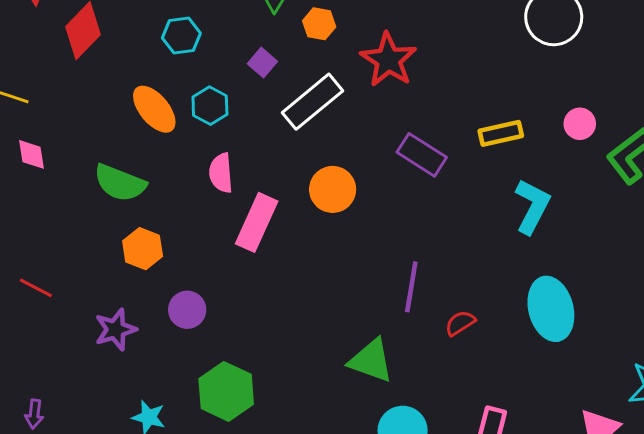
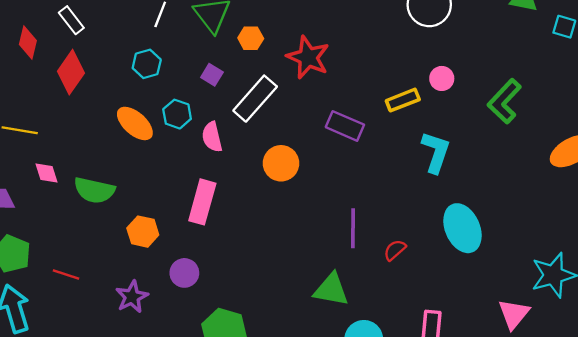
pink circle: (580, 124) -> (442, 78), moved
pink semicircle: (221, 173) -> (212, 137), moved
green semicircle: (120, 183) -> (94, 190), moved
pink rectangle: (257, 222) -> (202, 202), moved

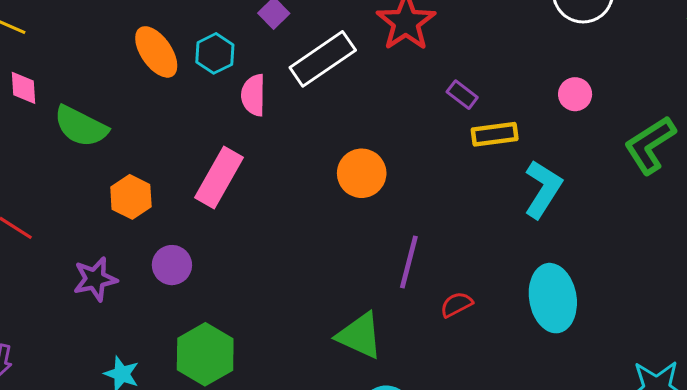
yellow rectangle: (403, 100) -> (495, 134), moved
purple rectangle: (345, 126) -> (462, 95), moved, size x0.6
orange circle: (281, 163) -> (362, 173), moved

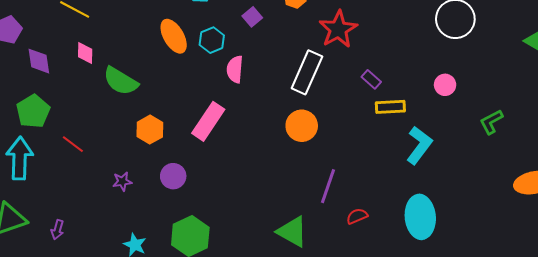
white rectangle: (323, 59) -> (307, 72), moved, turned -36
green L-shape: (650, 145) -> (491, 122), size x0.7
purple star: (95, 279) -> (122, 181), size x0.7

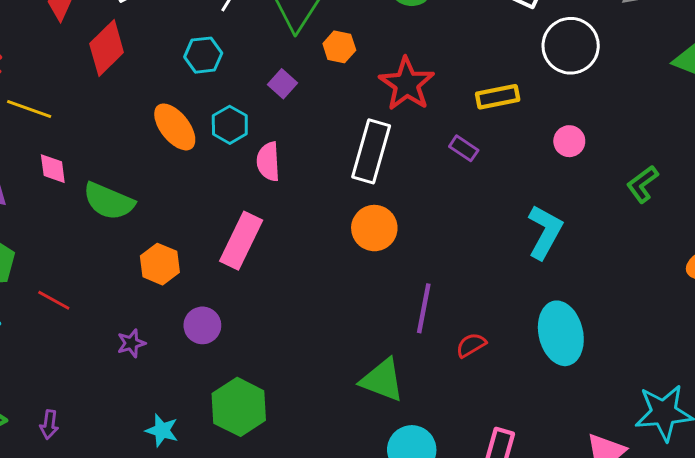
yellow rectangle: (390, 107) -> (498, 97), moved

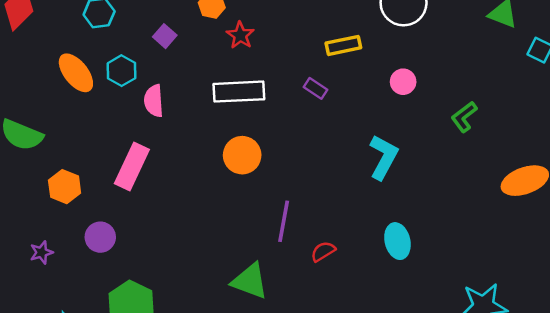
red star: (407, 84) -> (240, 35), moved, size x0.6
white rectangle: (371, 151) -> (239, 92), turned 72
cyan ellipse: (561, 333) -> (397, 241), size x0.7

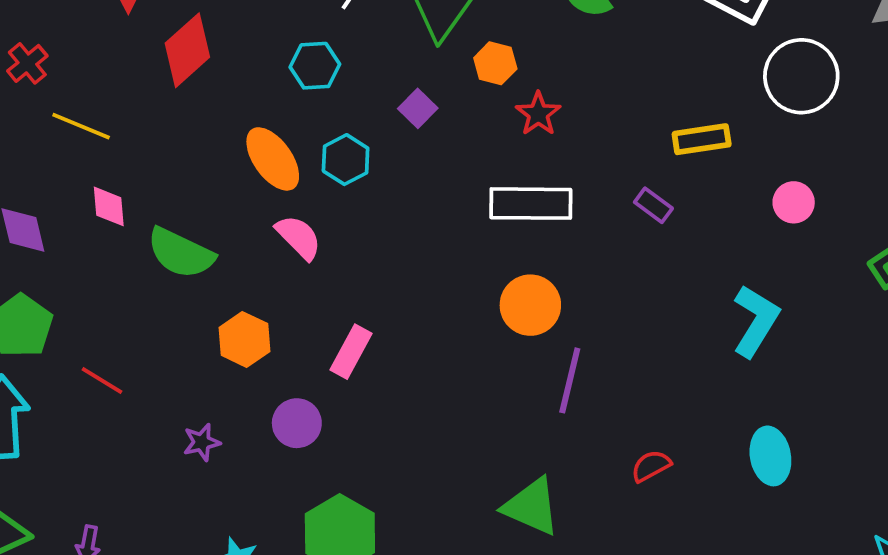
pink semicircle: (154, 101) -> (299, 237), moved, turned 136
pink rectangle: (132, 167) -> (351, 352), moved, size x0.7
purple line: (284, 221) -> (570, 380), moved

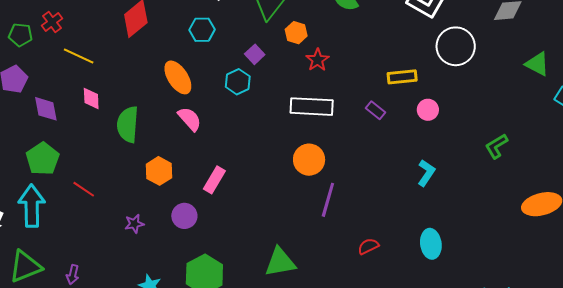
cyan hexagon: (346, 160) -> (238, 82), moved
pink circle: (794, 202) -> (428, 110), moved
green semicircle: (181, 253) -> (128, 124), turned 66
cyan L-shape: (756, 321) -> (426, 173), size x0.7
green triangle: (531, 507) -> (280, 262), moved, turned -36

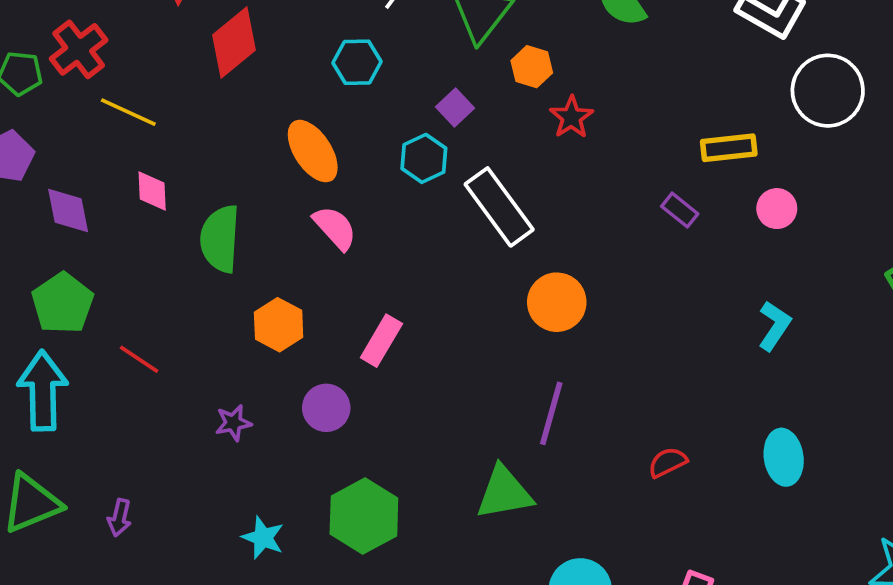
red cross: (52, 22) -> (79, 49), size x1.4
white rectangle: (312, 107) -> (499, 207), moved, turned 51
purple line: (328, 200) -> (551, 413), moved

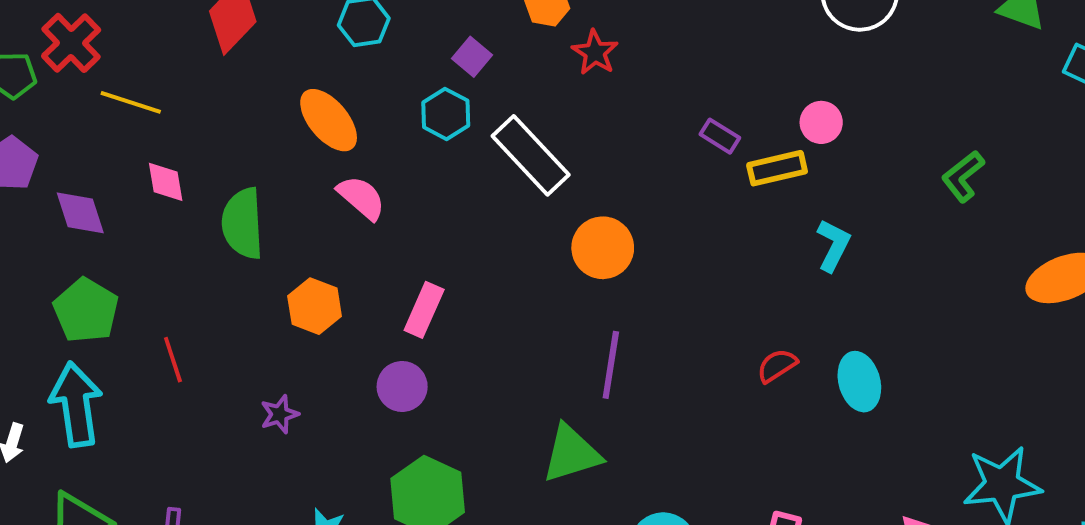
yellow rectangle: (729, 148) -> (777, 168), moved
red line: (139, 359) -> (173, 360), turned 45
purple circle: (326, 408) -> (402, 386), moved
red semicircle: (668, 462) -> (777, 366), moved

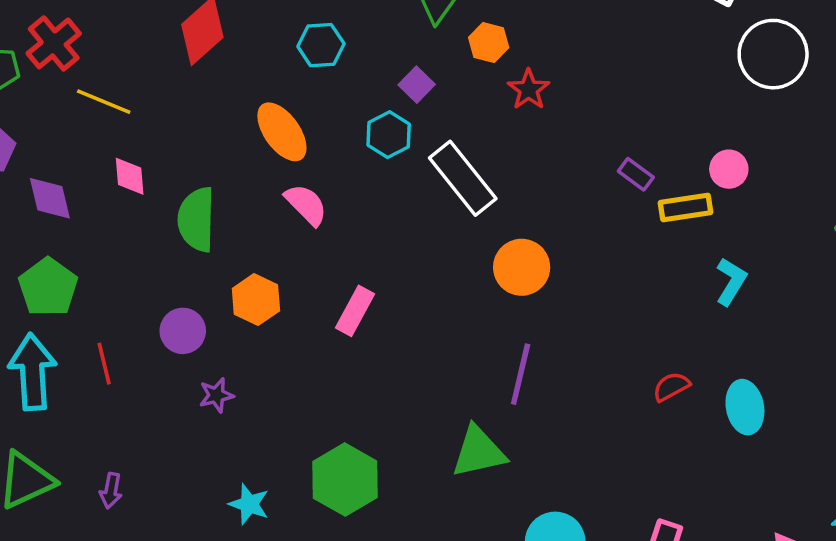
red line: (173, 360) -> (104, 364), moved
purple circle: (402, 386) -> (183, 331), moved

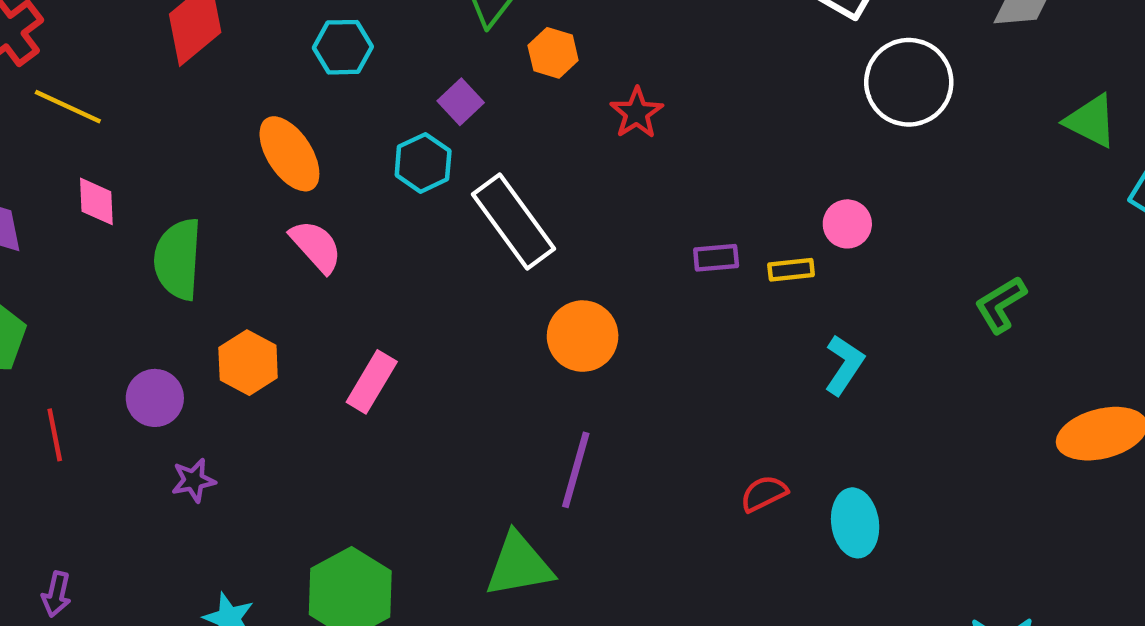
red star: (529, 89) -> (637, 113), moved
purple rectangle: (636, 174) -> (716, 258), moved, turned -44
yellow rectangle: (686, 207) -> (791, 270), size x0.7

